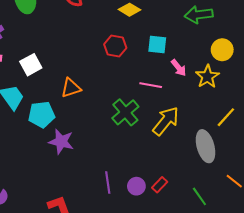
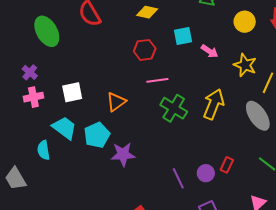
white square: (31, 65) -> (72, 92), turned 35
yellow star: (207, 77) -> (245, 65), moved
pink line: (151, 85) -> (157, 80), moved

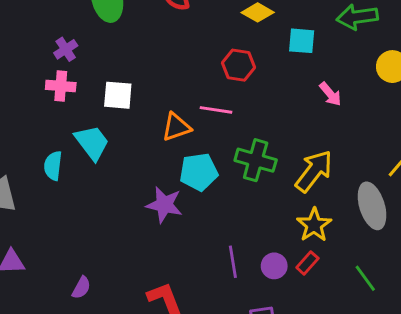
cyan square: (183, 36) -> (302, 41), moved
yellow star: (245, 65) -> (314, 225), moved
pink line: (157, 80) -> (216, 110), moved
green cross: (174, 108) -> (256, 160), turned -32
cyan pentagon: (97, 135) -> (199, 172), moved

